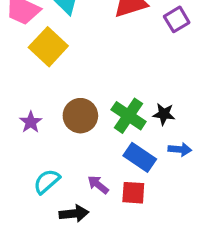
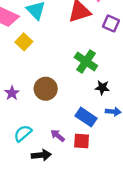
purple square: (177, 19) -> (111, 23), turned -35
yellow square: (48, 47) -> (24, 42), size x0.7
green cross: (129, 116) -> (86, 62), moved

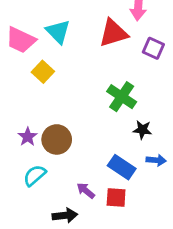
brown circle: (46, 89) -> (57, 139), moved
cyan semicircle: (23, 133) -> (35, 175), moved

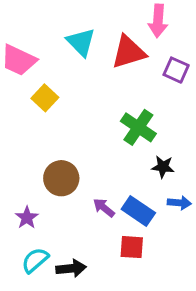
cyan triangle: (58, 32) -> (81, 42), moved
purple star: (28, 137) -> (27, 218), moved
cyan semicircle: (35, 175) -> (35, 260), moved
purple arrow: (86, 191) -> (104, 208), moved

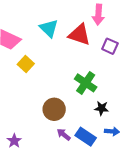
red triangle: (129, 52) -> (79, 35), turned 35
brown circle: (61, 178) -> (54, 109), moved

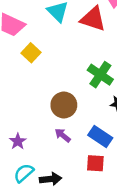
purple arrow: (64, 135) -> (63, 135), moved

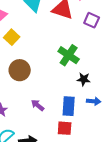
brown circle: (64, 105) -> (20, 70), moved
blue rectangle: (100, 137) -> (69, 106), turned 60

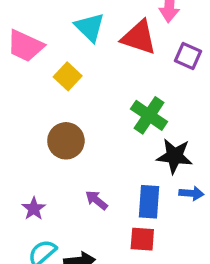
yellow square: (12, 37) -> (68, 76), moved
black star: (84, 79) -> (174, 156), size x1.5

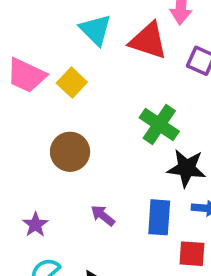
pink trapezoid: (25, 46) -> (26, 75), moved
red square: (142, 239) -> (192, 254), moved

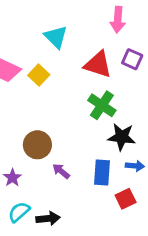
red triangle: (148, 41) -> (98, 64), moved
brown circle: (70, 152) -> (37, 145), moved
red square: (192, 254) -> (126, 199), turned -30

